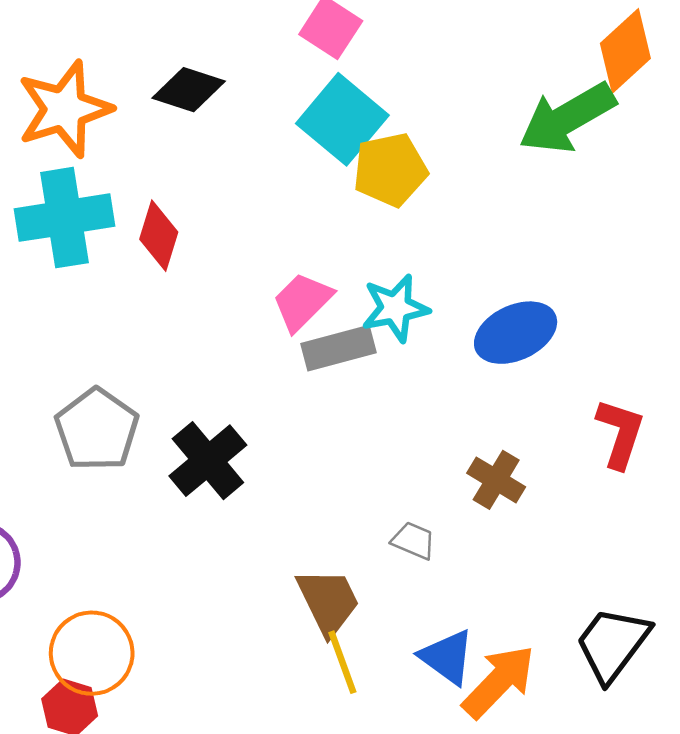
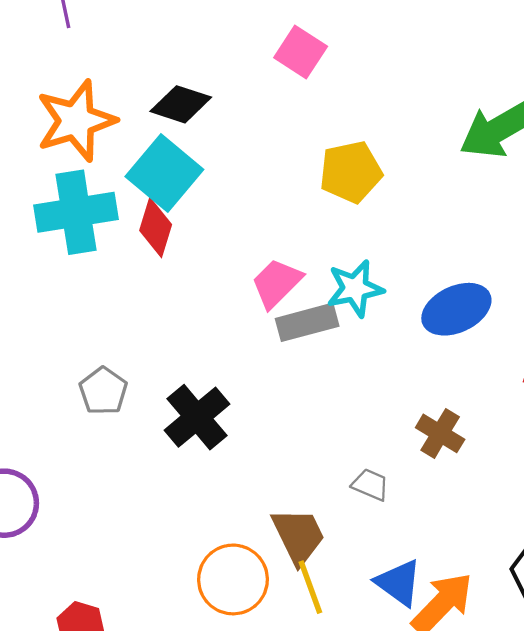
cyan square: (342, 119) -> (164, 173), moved
gray pentagon: (97, 430) -> (103, 391), size x0.7
orange circle: (92, 653) -> (233, 579), moved

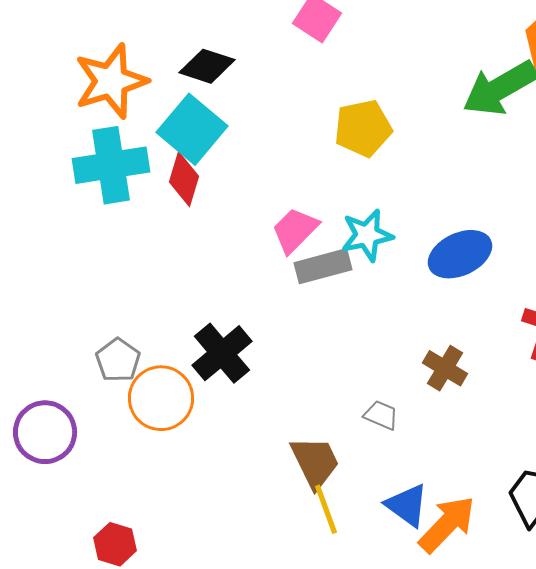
gray pentagon: (103, 391) -> (118, 360), moved
orange circle: (233, 579) -> (161, 398), moved

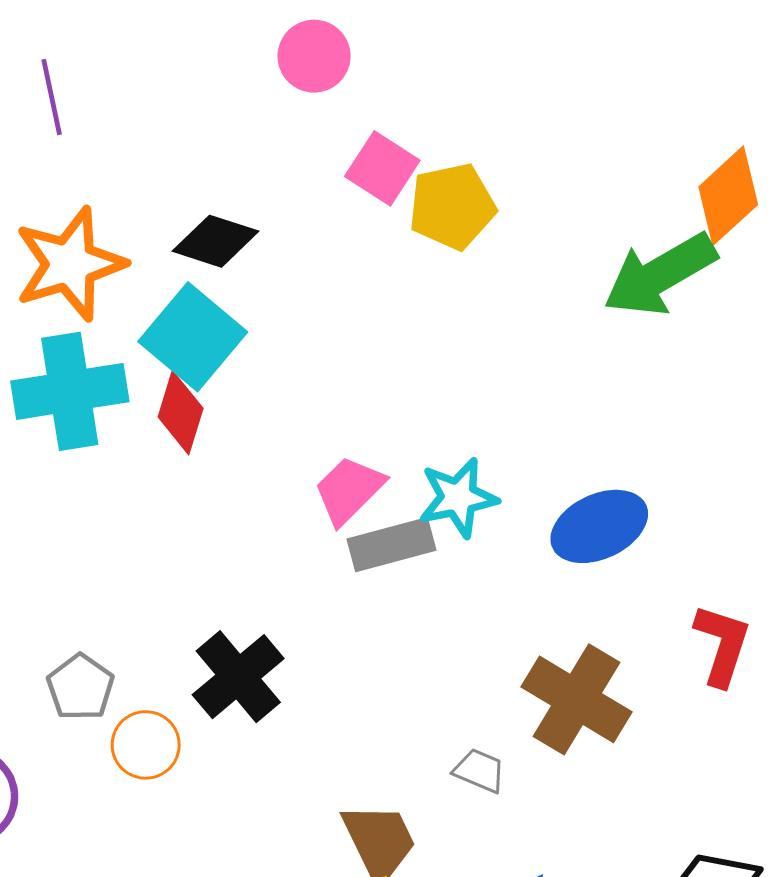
yellow pentagon: (363, 128) -> (452, 206), moved
brown cross: (445, 368) -> (576, 699), size x1.6
orange circle: (161, 398) -> (146, 745), size x0.7

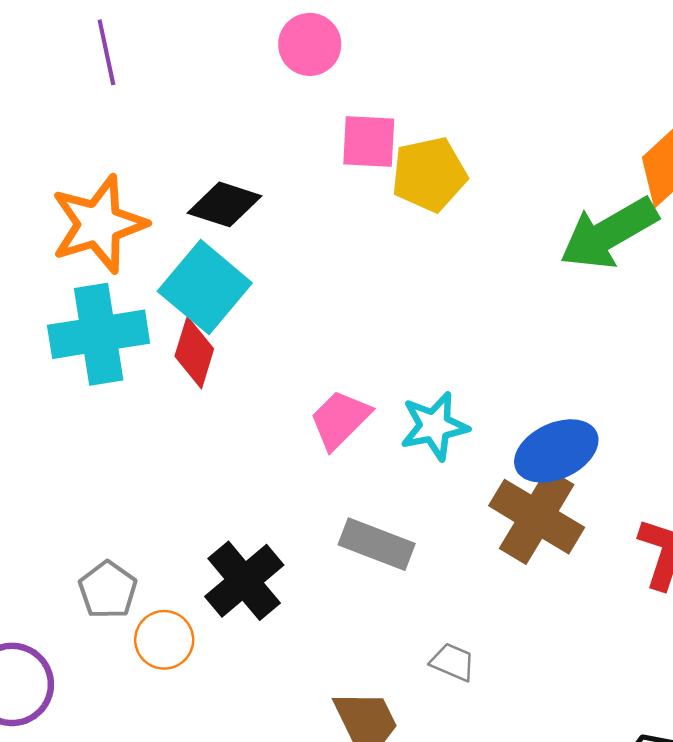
purple line: (52, 97) -> (106, 52), moved
pink square: (382, 168) -> (369, 141), turned -30
gray rectangle: (391, 545) -> (377, 544), moved, turned 36
brown cross: (576, 699) -> (537, 517), moved

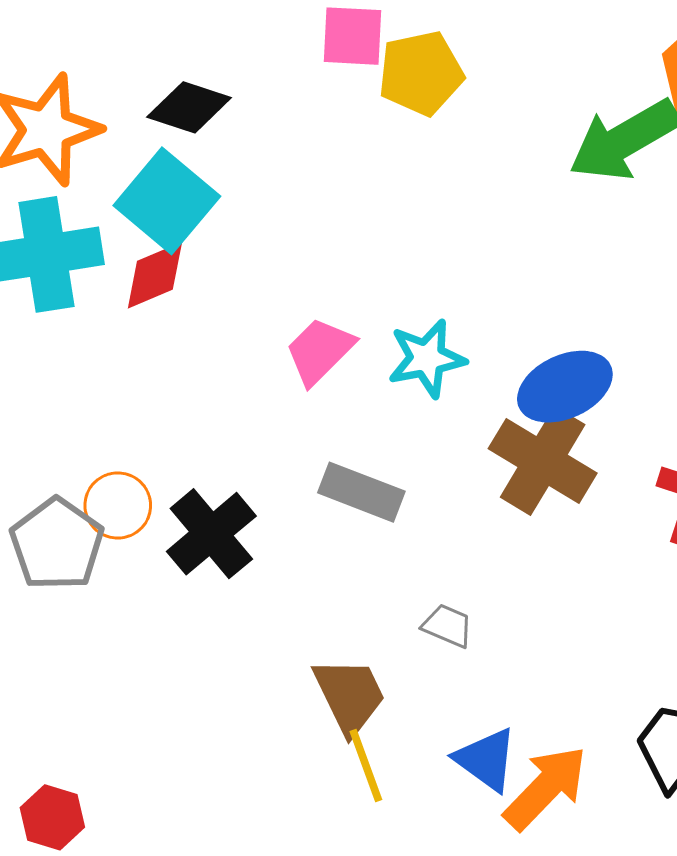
red diamond: (194, 353) -> (155, 275), turned 50
gray pentagon: (108, 590) -> (57, 544), size x1.4
orange circle: (164, 640) -> (118, 505), moved

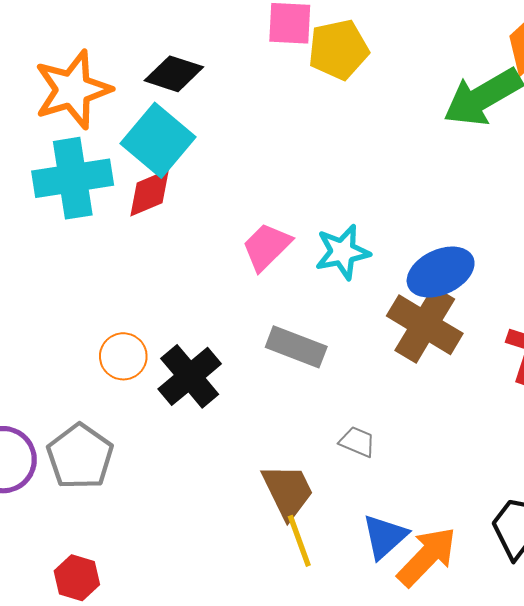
gray pentagon: (57, 544) -> (80, 457), moved
blue triangle: (486, 760) -> (385, 537), turned 42

